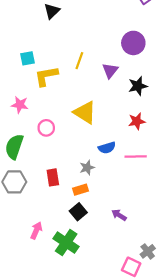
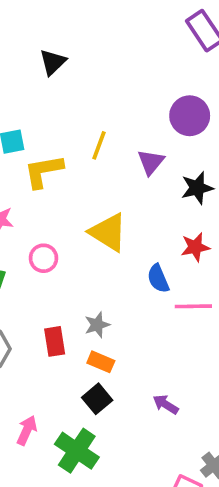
blue semicircle: (107, 148) -> (158, 279), moved, turned 84
gray star: (87, 168) -> (97, 325), moved
orange rectangle: (80, 190) -> (101, 362), turned 40

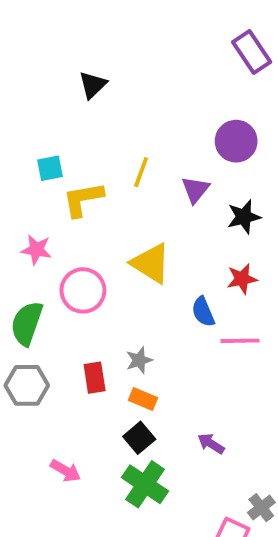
pink circle: (43, 258) -> (83, 290), size x1.5
pink arrow: (27, 430) -> (66, 471), turned 96
green cross: (77, 451) -> (145, 484), moved

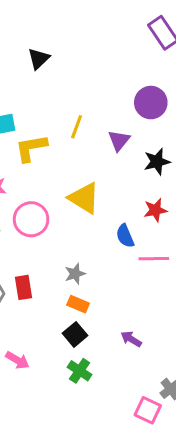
red rectangle: (95, 378) -> (23, 287), moved
green cross: (145, 484) -> (80, 371), size x0.7

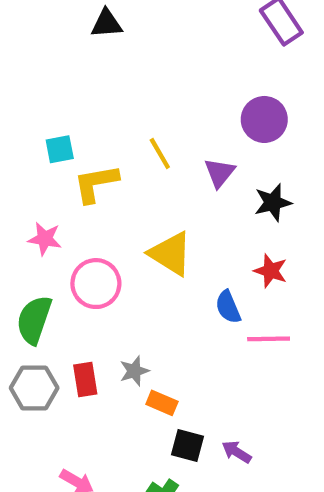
black triangle: (39, 59) -> (107, 24), moved, turned 40
yellow line: (77, 127) -> (160, 154), turned -50
red star: (155, 210) -> (271, 271), turned 30
gray star: (75, 274) -> (134, 371), moved
black square: (75, 334) -> (188, 446), moved, turned -35

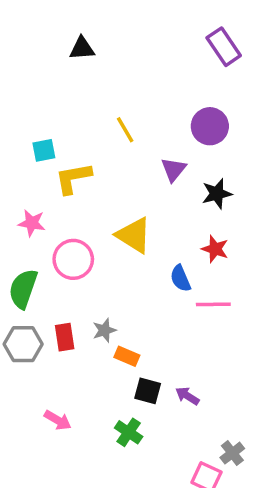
yellow line: (160, 154) -> (125, 130), moved

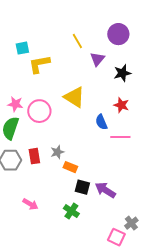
yellow line: (125, 130) -> (77, 41), moved
pink star: (32, 223) -> (15, 104), moved
purple arrow: (187, 396) -> (105, 190), size x1.5

